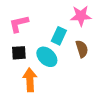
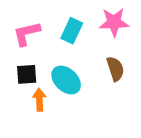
cyan rectangle: (59, 36) -> (72, 31), moved
orange arrow: (30, 80) -> (39, 100), moved, size x0.7

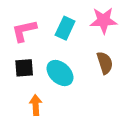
orange arrow: (39, 100) -> (36, 105), moved

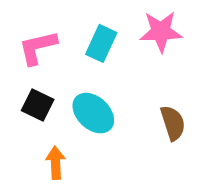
brown semicircle: (105, 63) -> (173, 123), moved
black square: (24, 68) -> (38, 105), turned 30

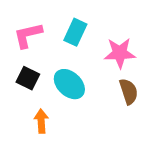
pink star: (161, 32) -> (120, 53), moved

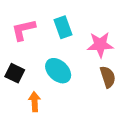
cyan rectangle: (75, 32) -> (63, 27), turned -45
black square: (28, 78) -> (15, 73), moved

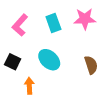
pink L-shape: (23, 30) -> (20, 25), turned -35
pink star: (100, 45) -> (85, 19), moved

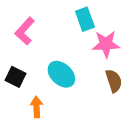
pink star: (85, 19) -> (106, 44), moved
cyan rectangle: (53, 23) -> (85, 19), moved

